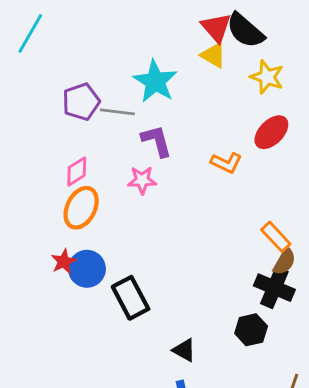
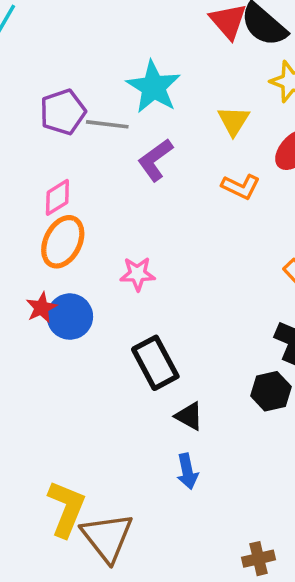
yellow triangle: (213, 55) -> (234, 121), moved, turned 32
purple L-shape: (157, 141) -> (155, 160), turned -111
pink star: (142, 180) -> (137, 274), moved
black rectangle: (131, 298) -> (155, 363), moved

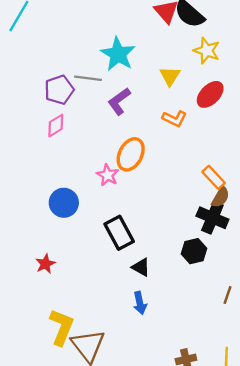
purple pentagon: (63, 112) -> (59, 90), moved
orange ellipse: (63, 242) -> (131, 154), moved
pink star: (137, 274) -> (108, 175), turned 30
red star: (41, 308) -> (45, 264), moved

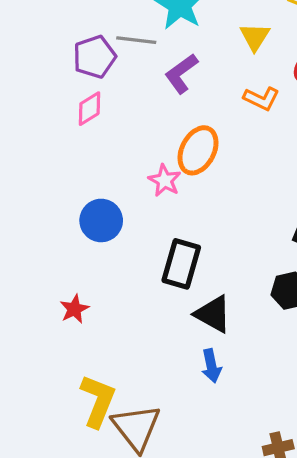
black rectangle: (119, 233) -> (181, 264), turned 44
black triangle: (141, 267) -> (213, 314), size x1.4

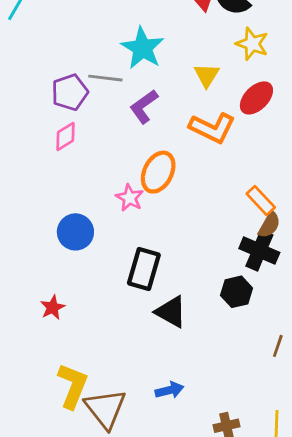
orange L-shape: (261, 99) -> (212, 128), size x1.5
blue arrow: (211, 366) -> (170, 390), moved, turned -92

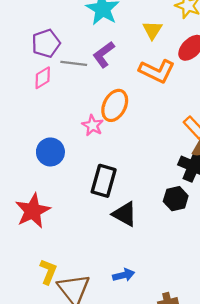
gray line: (105, 78) -> (74, 63), moved
red star: (53, 307) -> (33, 211), size x1.8
yellow L-shape: (73, 386) -> (48, 272), size x0.7

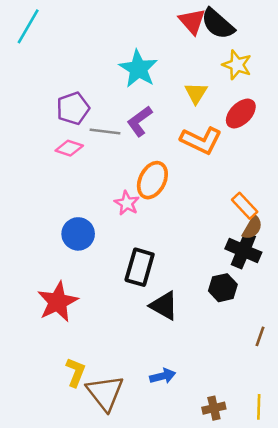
pink diamond: (43, 78) -> (69, 148), turned 50

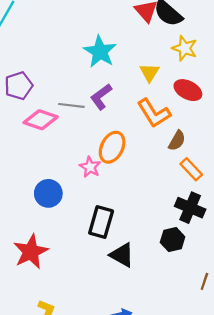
purple pentagon: (73, 108) -> (19, 86), moved
red ellipse: (241, 114) -> (188, 90), turned 72
orange L-shape: (201, 140) -> (154, 113), turned 32
pink diamond: (69, 148) -> (41, 120), size x1.4
brown semicircle: (252, 228) -> (177, 141), moved

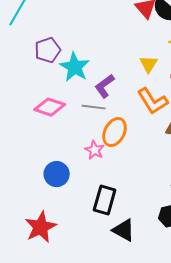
cyan star: (100, 52) -> (75, 67), moved
purple pentagon: (19, 86) -> (48, 50), moved
gray line: (71, 105) -> (94, 107), moved

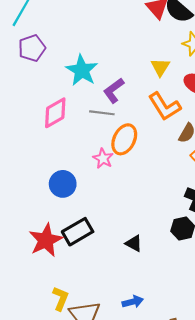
purple pentagon: (48, 50) -> (32, 48), moved
pink diamond: (50, 107) -> (55, 113), turned -48
black rectangle: (105, 200) -> (78, 232), moved, turned 44
black triangle: (124, 230) -> (134, 243), size x0.7

